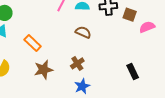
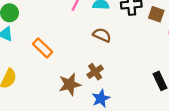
brown star: (44, 70) -> (70, 84), moved

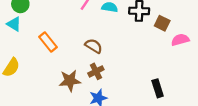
brown semicircle: (102, 35) -> (94, 46), moved

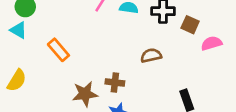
brown semicircle: (94, 46) -> (151, 55), moved, turned -42
brown cross: (96, 71) -> (115, 82), turned 35

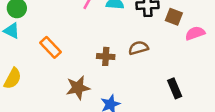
brown cross: (115, 82) -> (106, 56), moved

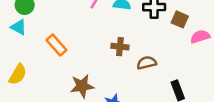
brown semicircle: (138, 48) -> (147, 63), moved
brown cross: (106, 56) -> (120, 47), moved

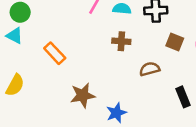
brown square: (180, 19) -> (175, 42), moved
brown cross: (120, 47) -> (121, 41), moved

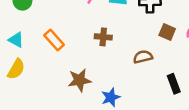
cyan triangle: (15, 36) -> (16, 40), moved
brown cross: (121, 41) -> (103, 37), moved

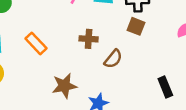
brown square: (167, 32) -> (136, 26), moved
brown semicircle: (143, 57) -> (113, 59), moved, turned 144

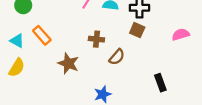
orange rectangle: (36, 43) -> (42, 35), moved
brown star: (64, 86) -> (68, 63), moved, turned 30

